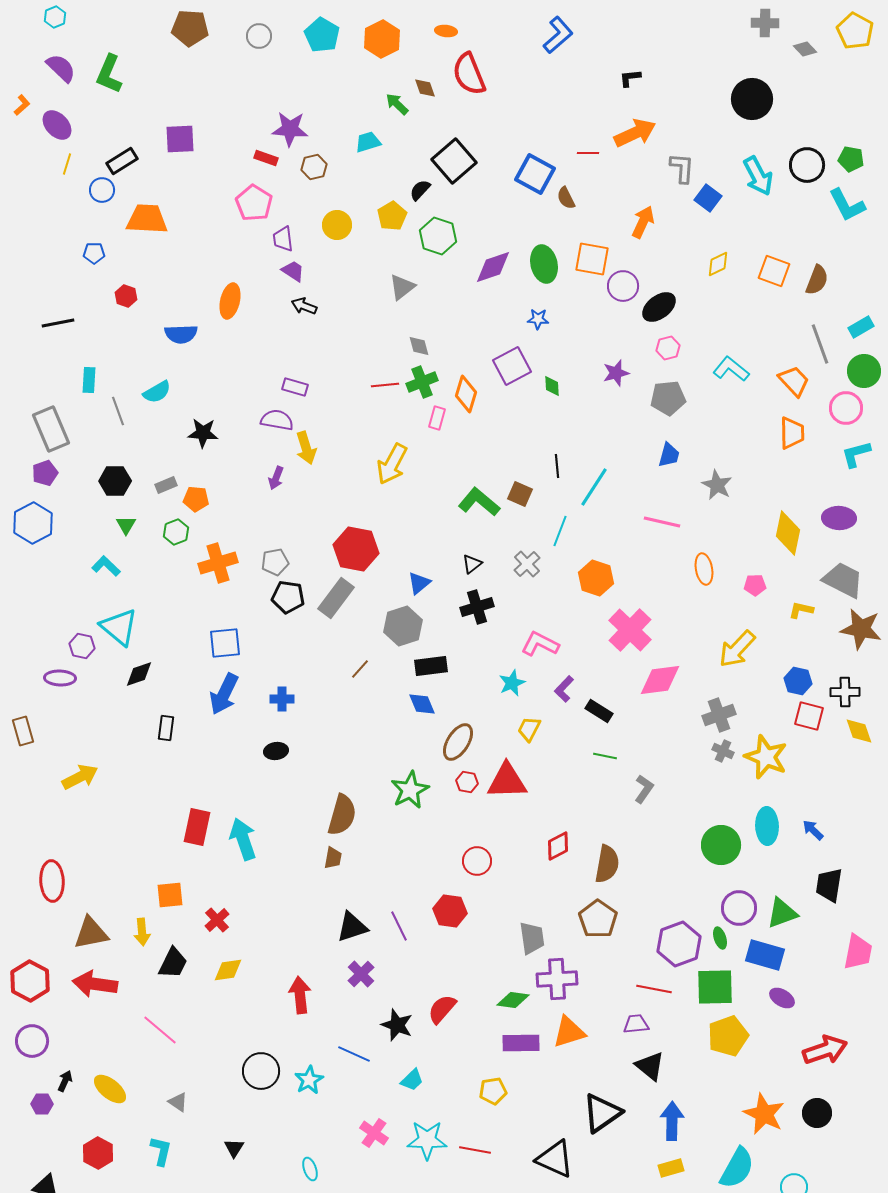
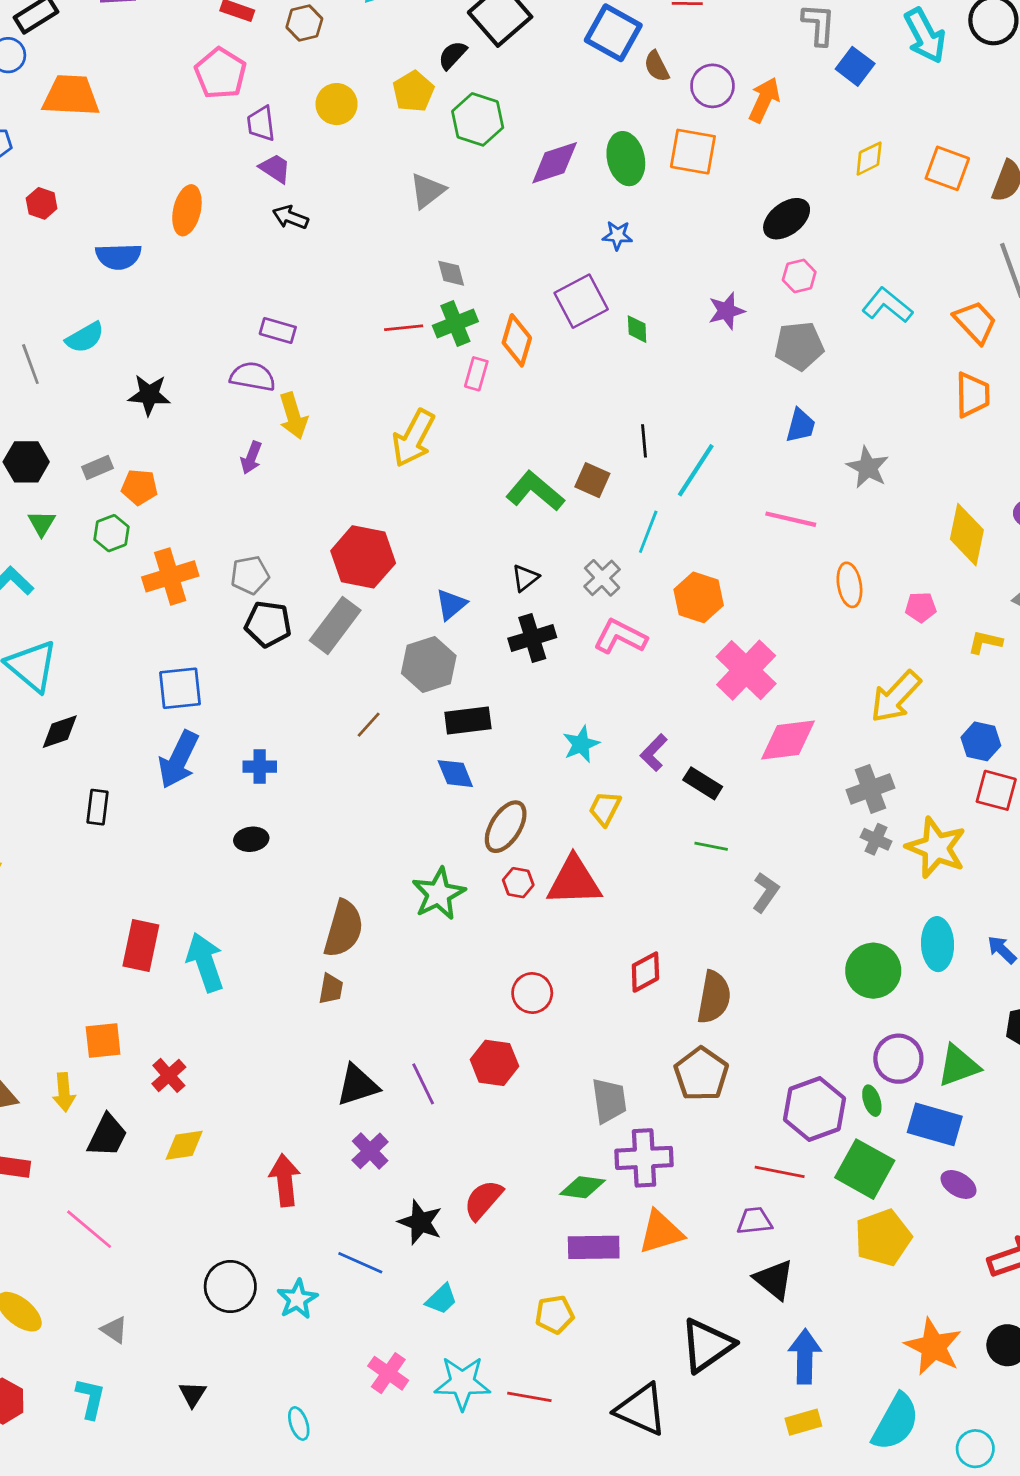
purple circle: (623, 286) -> (712, 86), moved
pink L-shape: (540, 644) -> (620, 637), moved
green square: (715, 987) -> (865, 1169), turned 30

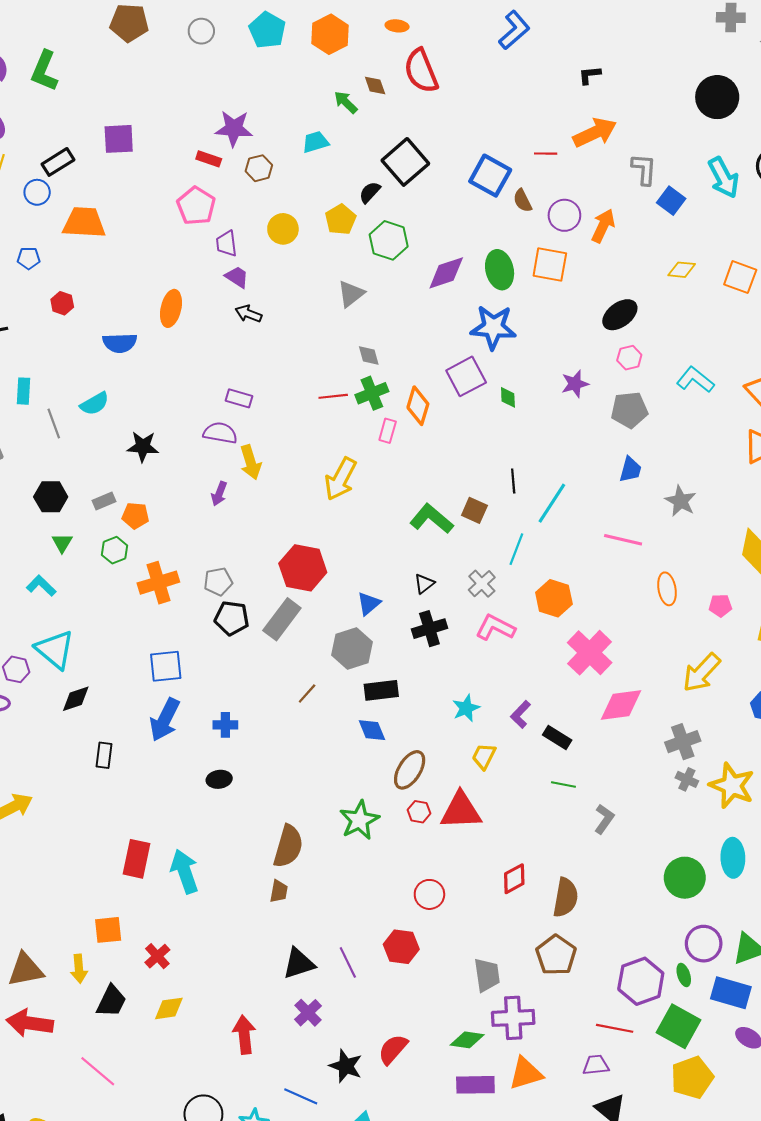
yellow diamond: (869, 159) -> (682, 270), turned 32
blue star: (617, 235) -> (493, 327), size x2.0

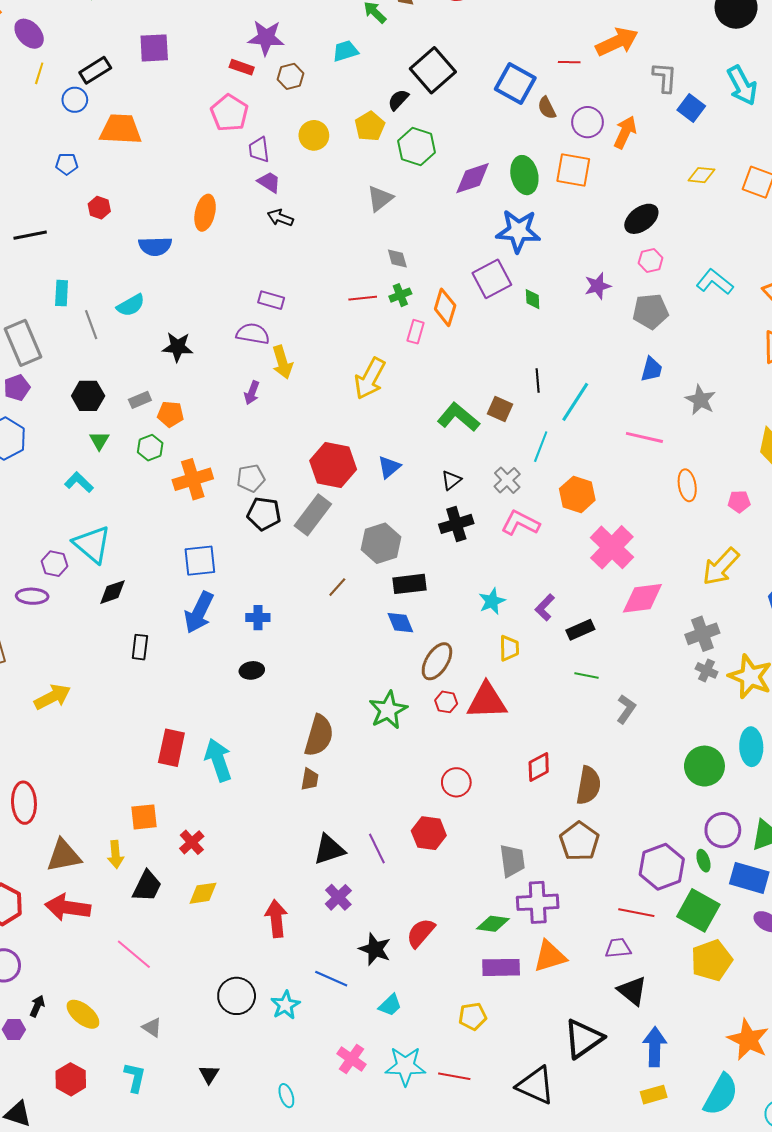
green cross: (372, 393) -> (400, 295), size x0.7
blue triangle: (369, 604) -> (389, 467), moved
black rectangle: (557, 737) -> (580, 630), turned -56
yellow trapezoid: (484, 756) -> (509, 648), turned 152

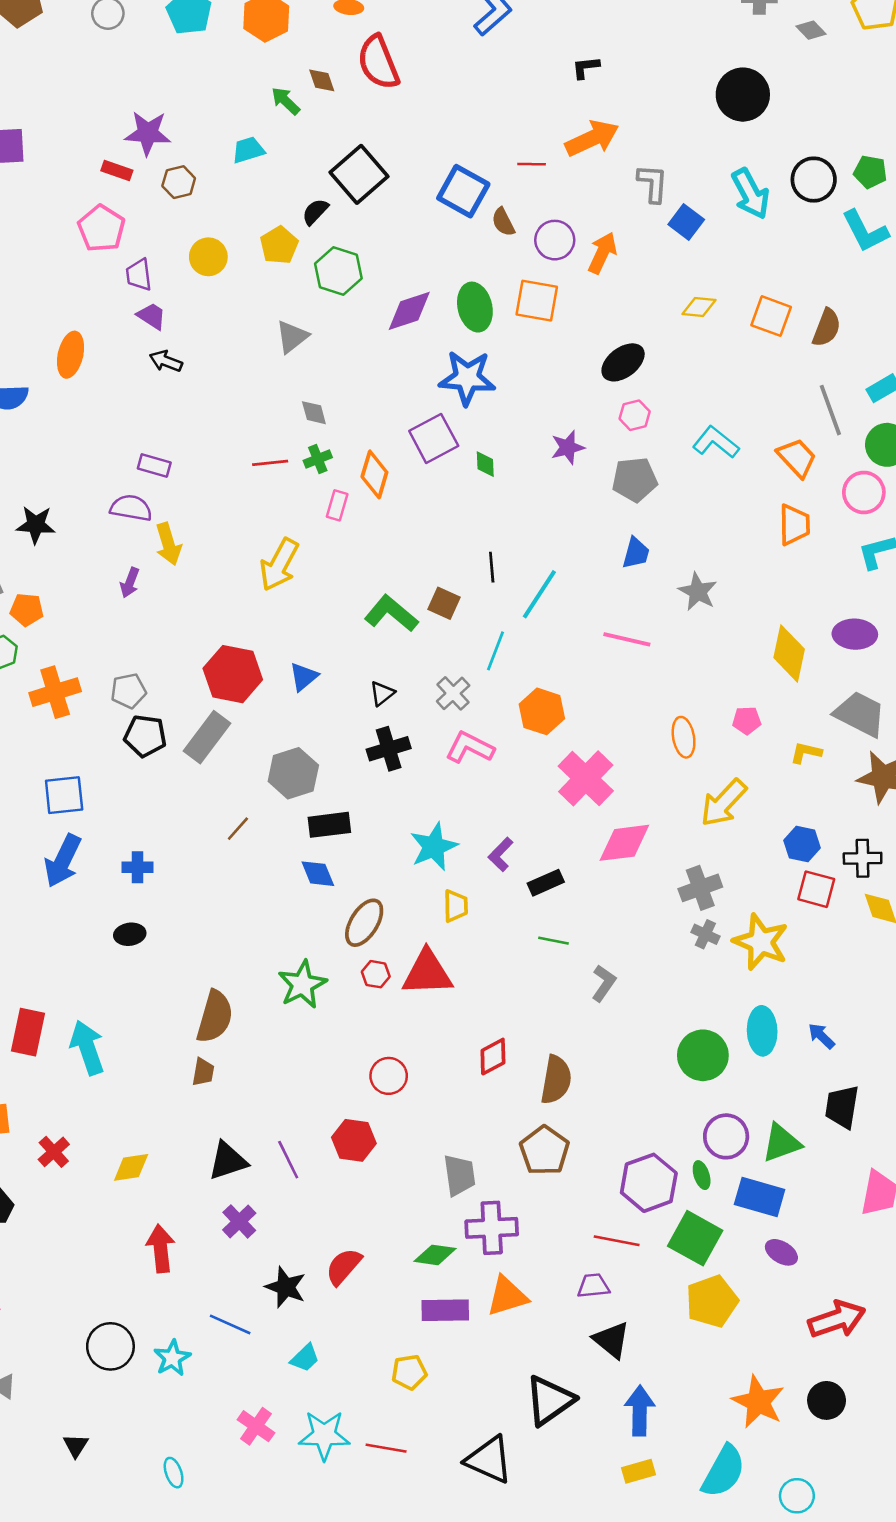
orange ellipse: (687, 485) -> (684, 737), moved
cyan star: (492, 601) -> (434, 847), size x1.4
yellow diamond: (203, 893) -> (131, 1167), moved

